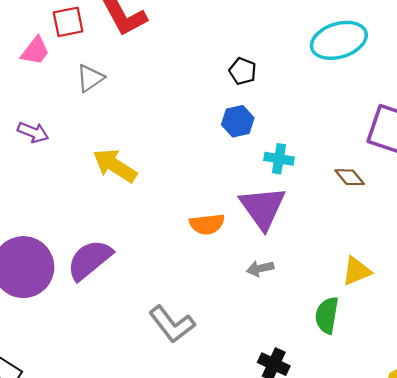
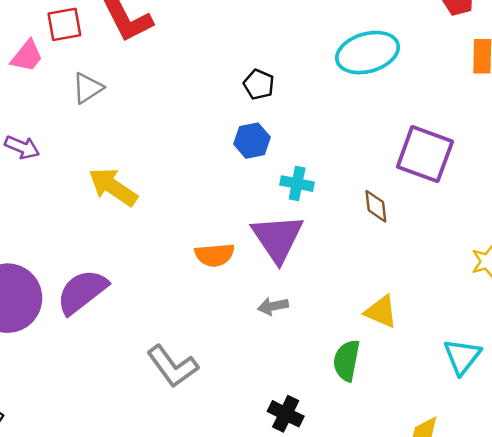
brown diamond: (350, 177) -> (376, 206), turned 32
yellow triangle: (357, 271) -> (381, 312), turned 44

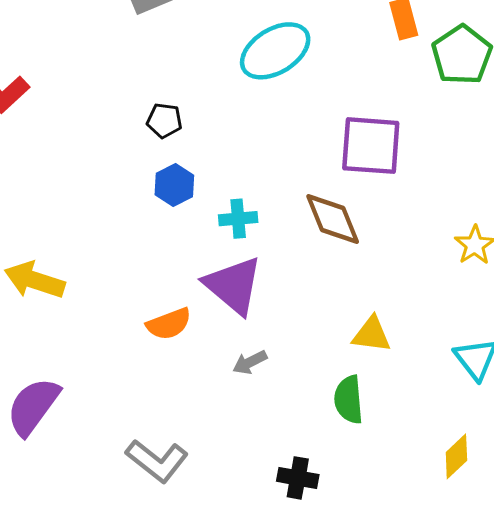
brown diamond: (376, 206) -> (333, 219), size x1.6

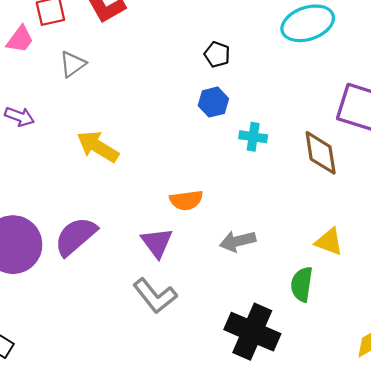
purple triangle: (233, 285) -> (157, 243), moved, size x0.7
gray arrow: (250, 362) -> (238, 241), size x1.4
black cross: (298, 478) -> (252, 332), size x1.8

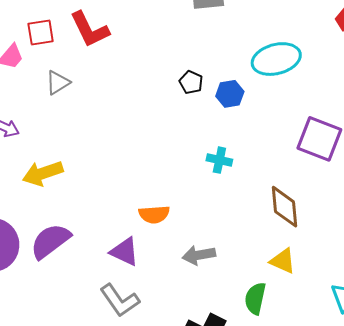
blue hexagon: (213, 102) -> (230, 94), moved
yellow arrow: (98, 147) -> (43, 173), moved, turned -54
brown diamond: (321, 153) -> (284, 207), moved
purple triangle: (157, 243) -> (125, 252), turned -32

